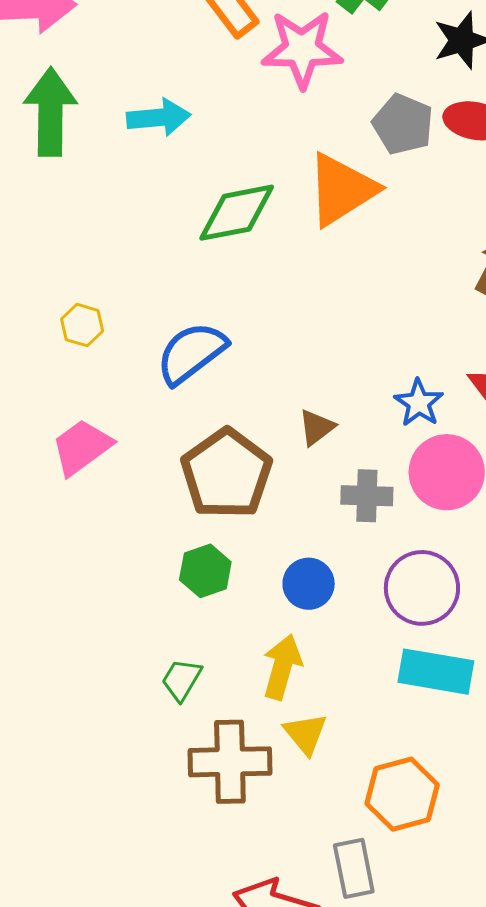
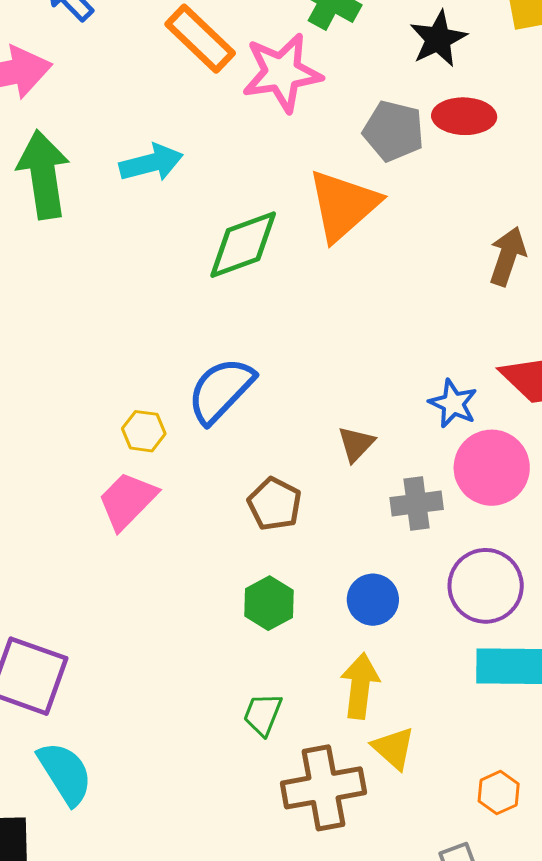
yellow hexagon: (82, 325) -> (144, 431), moved
brown pentagon: (227, 474) -> (275, 504), size x0.6
orange hexagon: (402, 794) -> (499, 793), size x0.6

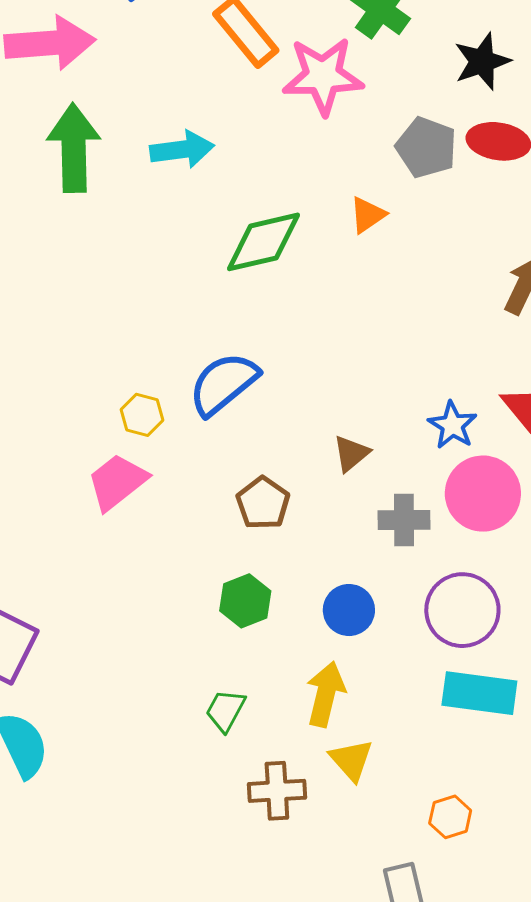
orange triangle: (343, 205) -> (368, 215), size x0.5
brown cross: (323, 788) -> (277, 791), size x0.7

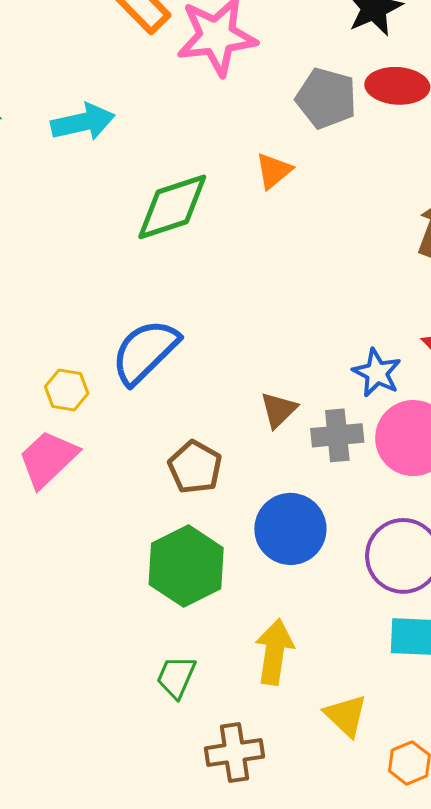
gray cross: (404, 520) -> (337, 435), moved
green hexagon: (245, 601) -> (186, 566), size x1.5
blue circle: (349, 610) -> (290, 529), moved, size x1.4
yellow triangle: (351, 760) -> (346, 715), moved

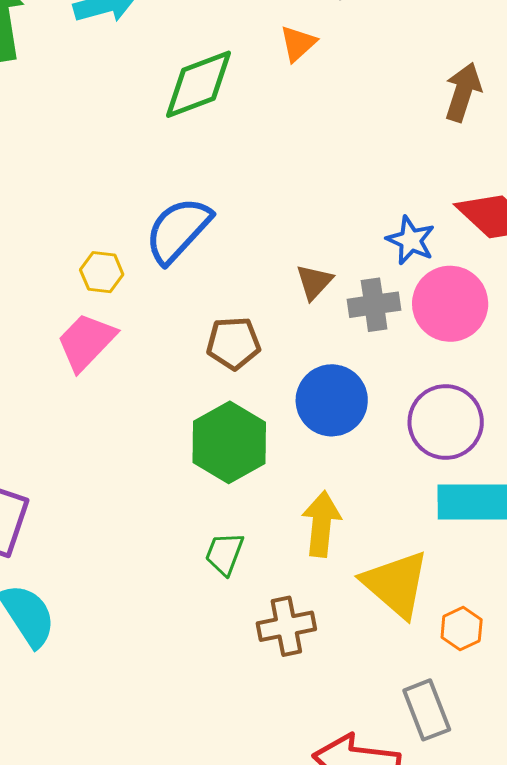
brown pentagon: (195, 467) -> (233, 343), turned -30
yellow triangle: (346, 715) -> (396, 584), size x1.6

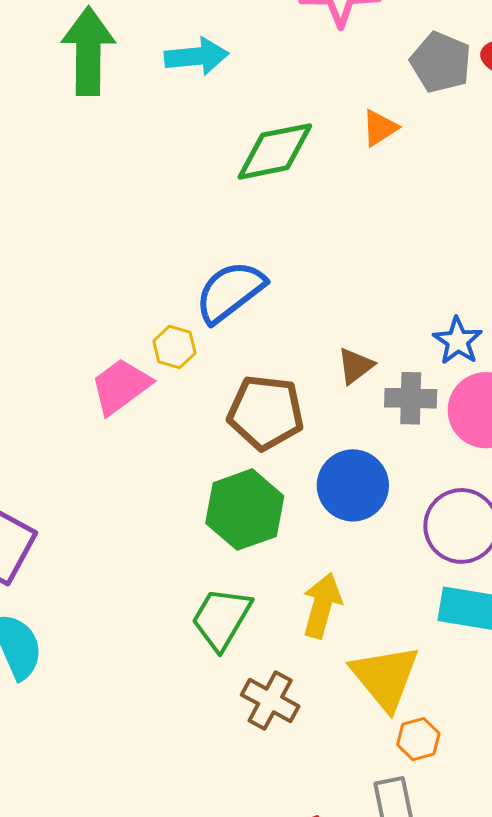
yellow hexagon: (102, 272) -> (174, 347), moved
brown pentagon: (233, 343) -> (266, 412), size x1.4
green trapezoid: (225, 554) -> (221, 618), size x1.5
brown cross: (286, 626) -> (270, 700), turned 30
orange hexagon: (462, 629) -> (418, 739), moved

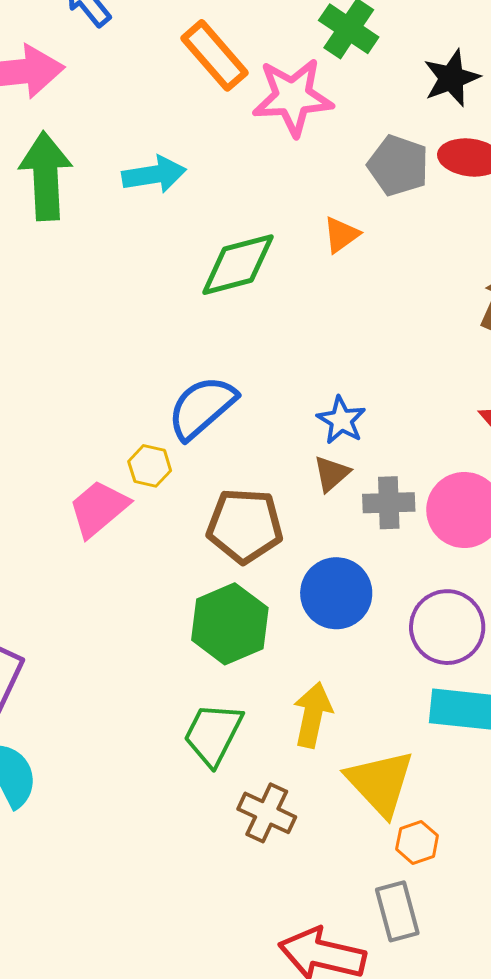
blue star: (458, 341) -> (341, 420), moved

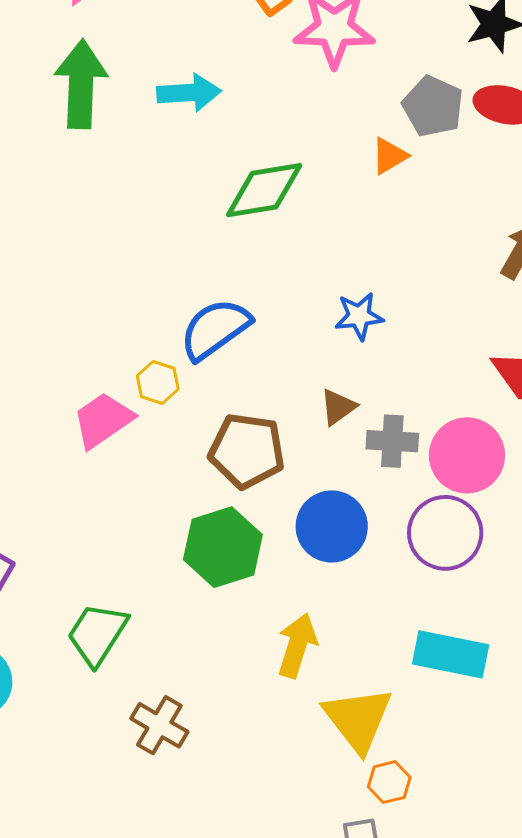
orange triangle: (341, 235) -> (389, 156), moved
blue star: (341, 420) -> (359, 316), moved, turned 30
purple circle: (447, 627) -> (445, 533), moved
green trapezoid: (213, 734) -> (97, 634), moved
brown cross: (267, 813) -> (159, 725), moved

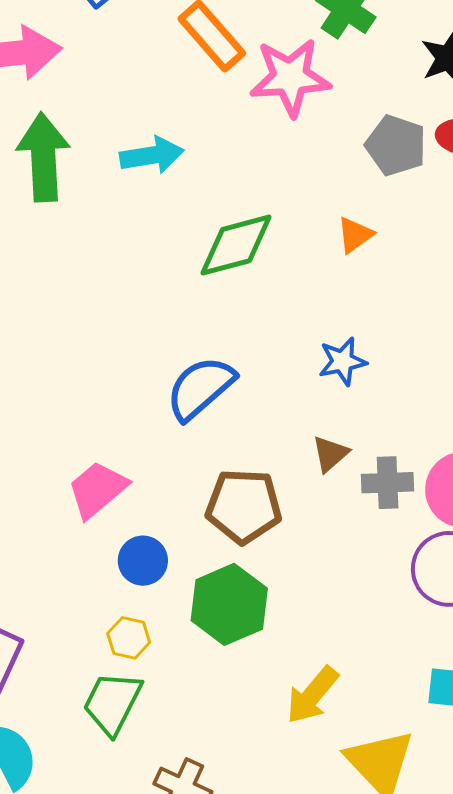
orange triangle: (389, 156) -> (355, 235), moved
yellow hexagon: (158, 382) -> (129, 638), moved
blue circle: (332, 526) -> (143, 561), moved, size x0.7
yellow arrow: (297, 645) -> (312, 695), turned -152

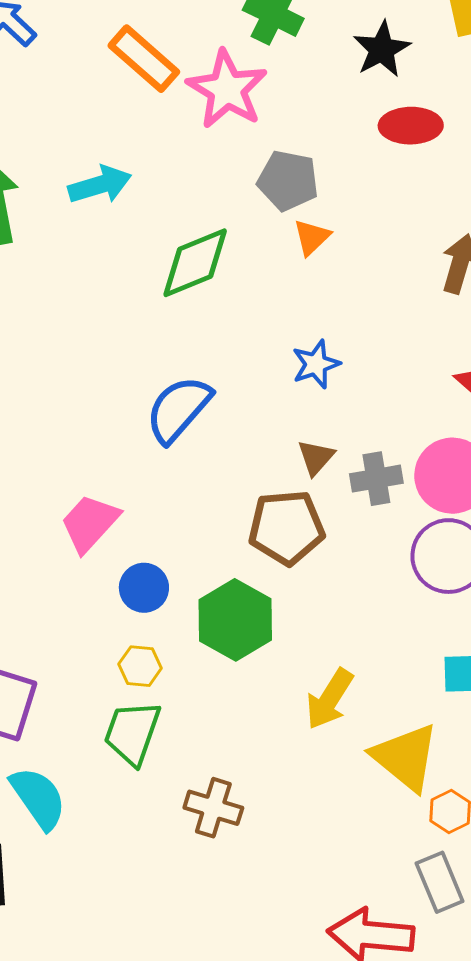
pink star: (290, 77) -> (227, 89), turned -30
gray pentagon: (396, 145) -> (288, 181), moved
brown pentagon: (244, 506) -> (286, 527), moved

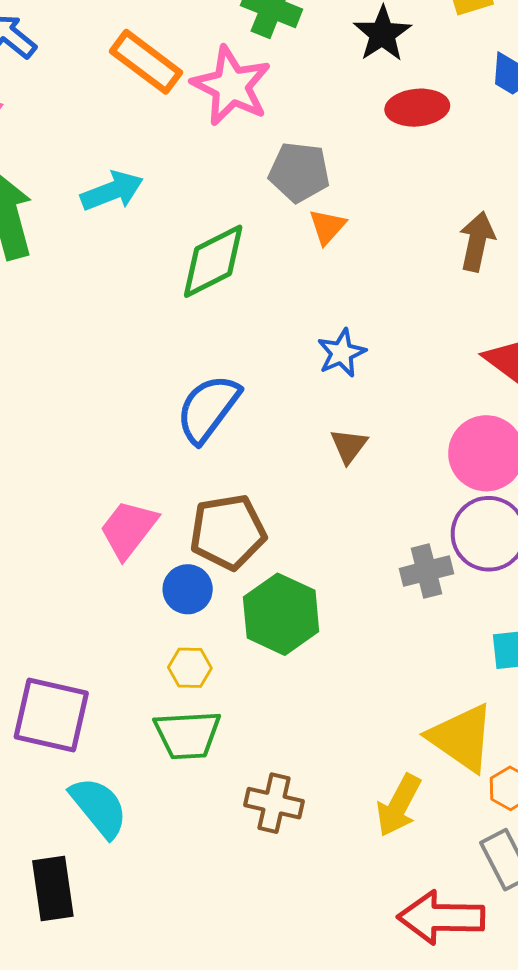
gray cross: (376, 479) -> (426, 571), moved
brown pentagon: (286, 527) -> (228, 532), moved
yellow arrow: (330, 699) -> (399, 805), moved
green trapezoid: (132, 733) -> (187, 735), turned -108

